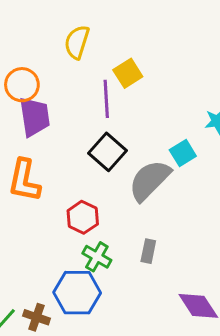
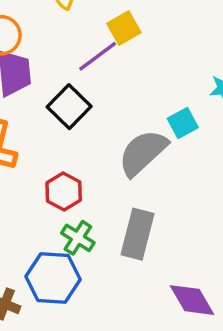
purple line: (106, 99) -> (98, 56), turned 54
black square: (108, 152) -> (69, 107), moved
gray rectangle: (148, 251) -> (137, 234), size x1.8

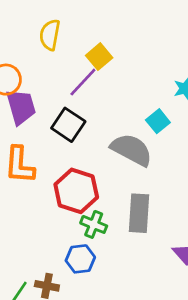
gray semicircle: (143, 153) -> (132, 150), turned 81
red hexagon: (64, 192) -> (76, 191), size x1.5
blue hexagon: (53, 278) -> (80, 259), size x0.7

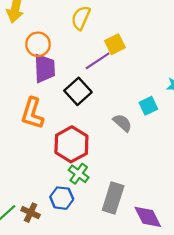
gray semicircle: (132, 150) -> (122, 123), size x0.6
gray rectangle: (139, 213) -> (113, 198), moved

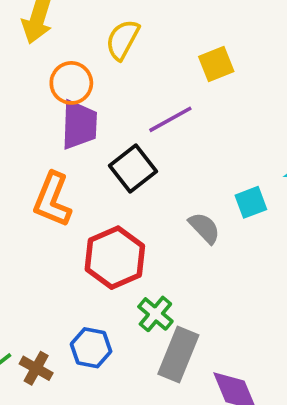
yellow semicircle: (81, 18) -> (123, 40), moved
yellow square: (115, 44) -> (216, 64), moved
green cross: (79, 174) -> (155, 314), moved

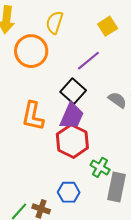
orange circle: (71, 83) -> (31, 51), size x1.4
purple trapezoid: (79, 125) -> (72, 116), moved, turned 32
gray semicircle: (204, 228) -> (117, 100), moved

